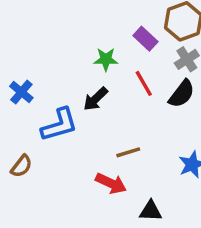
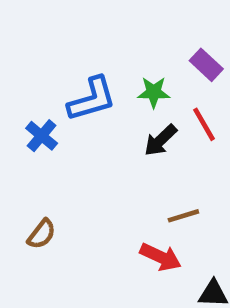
black arrow: (96, 99) -> (161, 140), moved
blue L-shape: (59, 125) -> (92, 99), moved

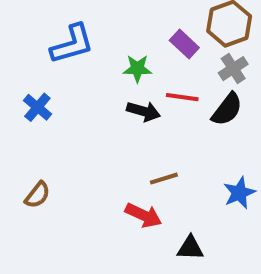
blue L-shape: (92, 99) -> (72, 44), moved
red line: (204, 124) -> (182, 97), turned -52
black arrow: (161, 140) -> (143, 111), turned -120

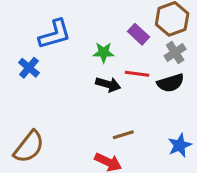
blue cross: (37, 107) -> (29, 68), moved
black semicircle: (227, 109) -> (171, 83), turned 36
brown semicircle: (37, 195) -> (29, 147), size x1.6

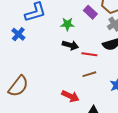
red line: (137, 74) -> (89, 54), moved
brown line: (123, 135) -> (89, 74), moved

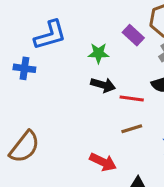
blue cross: (18, 34) -> (24, 68), turned -32

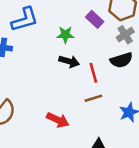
red line: (132, 99) -> (93, 73), turned 66
red arrow: (103, 162) -> (58, 120), moved

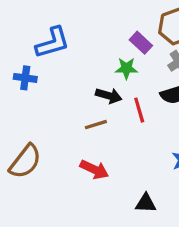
green star: (65, 35) -> (126, 68), moved
brown line: (93, 98) -> (96, 125), moved

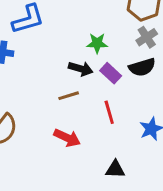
purple rectangle: (141, 43) -> (111, 73), moved
red line: (139, 110) -> (109, 112), moved

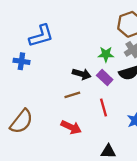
green star: (97, 43) -> (106, 54), moved

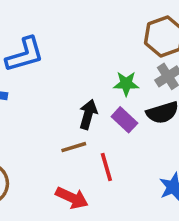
black arrow: (82, 74) -> (88, 114), turned -90
red line: (104, 108) -> (106, 167), moved

